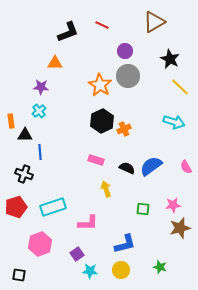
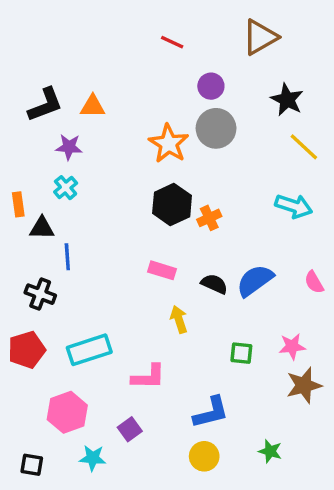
black L-shape: (68, 32) -> (45, 105), moved
cyan star: (90, 271) -> (93, 458), moved

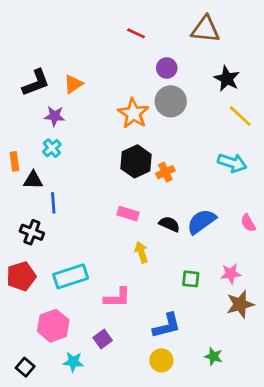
brown triangle: (260, 37) -> (205, 29), turned 36
orange triangle: (93, 106) -> (73, 84), turned -35
black square: (32, 465) -> (25, 367), turned 30

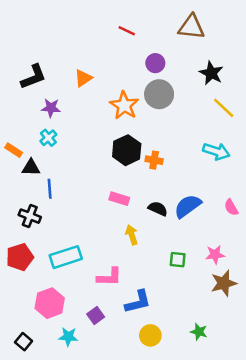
orange triangle: (73, 84) -> (83, 78), moved
orange rectangle: (15, 161) -> (14, 150), turned -49
orange cross: (165, 172) -> (154, 160), turned 35
blue L-shape: (167, 326) -> (138, 302), moved

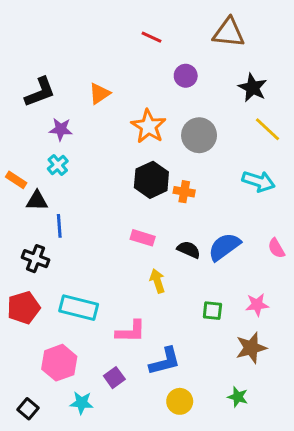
gray circle: (159, 94) -> (199, 135), moved
cyan rectangle: (66, 257) -> (79, 308), turned 32
brown star: (224, 283) -> (251, 348), moved

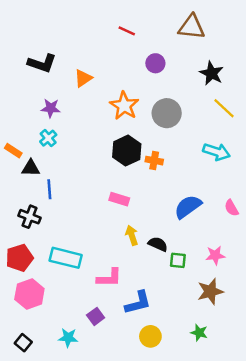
black L-shape: (40, 92) -> (42, 63), moved, turned 40
black semicircle: (189, 250) -> (158, 244), moved
pink hexagon: (59, 363) -> (29, 294), moved

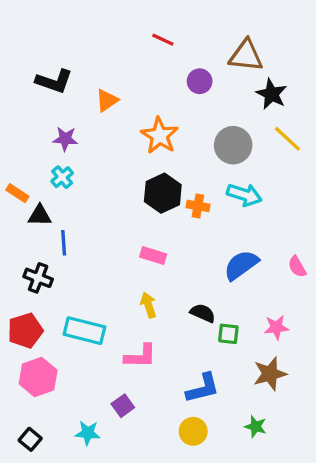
brown triangle: (192, 27) -> (246, 56), moved
gray circle: (167, 113) -> (233, 145), moved
cyan arrow: (217, 152) -> (244, 195), moved
yellow arrow: (132, 235) -> (148, 305), moved
blue L-shape: (138, 303) -> (203, 388), moved

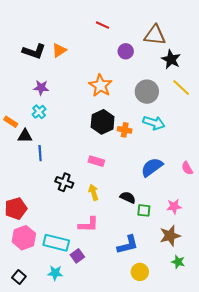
orange triangle: (107, 100) -> (59, 50), moved
black cross: (38, 278) -> (64, 182), moved
cyan rectangle: (84, 331) -> (56, 243), moved
green star: (256, 427) -> (178, 262), moved
yellow circle: (193, 431) -> (140, 272), moved

